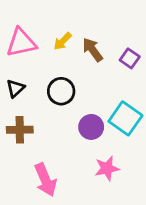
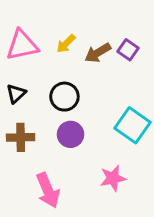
brown arrow: (93, 50) -> (98, 53), turned -85
purple square: (130, 58) -> (128, 50), moved
purple circle: (91, 127) -> (71, 134), moved

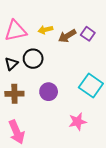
yellow arrow: (66, 44) -> (45, 30), turned 32
black circle: (64, 97) -> (33, 59), moved
pink arrow: (48, 190) -> (17, 132), moved

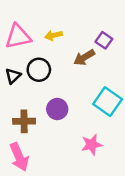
brown arrow: (67, 36) -> (84, 57), moved
brown cross: (14, 94) -> (24, 121), moved

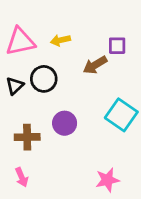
purple square: (104, 40) -> (117, 46), turned -35
pink star: (92, 145) -> (107, 180), moved
pink arrow: (19, 157) -> (22, 177), size x0.6

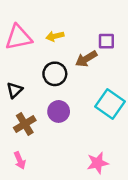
black circle: (44, 79) -> (55, 74), moved
black triangle: (15, 86) -> (15, 90), moved
brown cross: (27, 137) -> (25, 124), turned -30

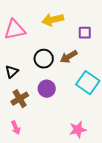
yellow arrow: (55, 36) -> (53, 20), moved, size x1.5
brown arrow: (86, 59) -> (69, 57), moved

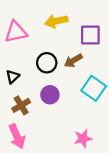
purple square: (85, 33) -> (90, 35), size x1.5
pink arrow: (16, 128) -> (17, 136), size x1.6

